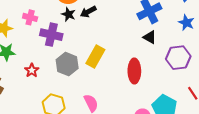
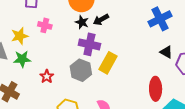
purple cross: (51, 35) -> (89, 44), moved
black triangle: (150, 37) -> (166, 52), moved
red ellipse: (134, 71) -> (156, 89), moved

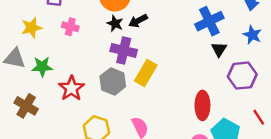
yellow star: (20, 36) -> (32, 28), moved
black triangle: (166, 52) -> (219, 49), moved, turned 32
red star: (47, 76) -> (71, 88), size x1.5

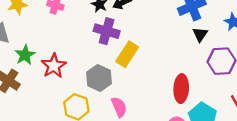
green star: (42, 67) -> (25, 55), moved, turned -30
gray hexagon: (113, 81) -> (99, 78), moved

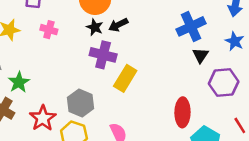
red star: (54, 66) -> (43, 118), moved
gray hexagon: (99, 78) -> (81, 103), moved

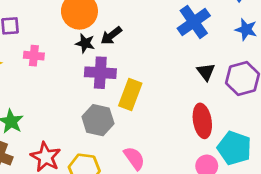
black triangle: (200, 55) -> (206, 72), moved
gray hexagon: (81, 103) -> (98, 120), moved

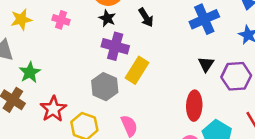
black arrow: (111, 36) -> (146, 17), moved, turned -96

